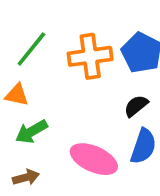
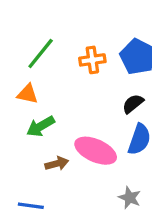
orange cross: (90, 56) -> (92, 60), size x0.7
brown arrow: (26, 177) -> (57, 164), moved

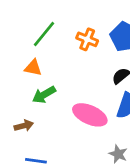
orange cross: (92, 60) -> (87, 39), turned 30
brown arrow: (57, 164) -> (24, 126), moved

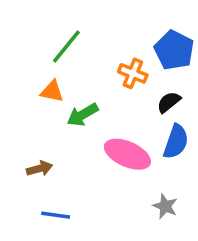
orange cross: (87, 39) -> (133, 73), moved
green arrow: (44, 95) -> (83, 115), moved

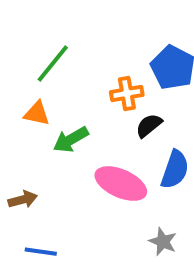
orange cross: (133, 73) -> (127, 93), turned -32
black semicircle: (169, 102) -> (149, 125), moved

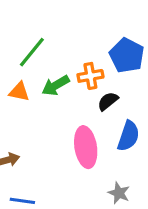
green arrow: (71, 140) -> (56, 85), moved
pink ellipse: (121, 184) -> (86, 147), turned 57

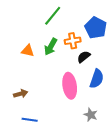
green line: (32, 52) -> (53, 16), moved
green arrow: (56, 85) -> (51, 47), turned -30

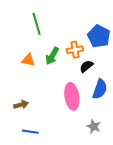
green line: (53, 16) -> (37, 24), moved, turned -55

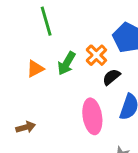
orange cross: (75, 50) -> (96, 55), turned -35
orange triangle: (28, 60) -> (35, 69), turned -40

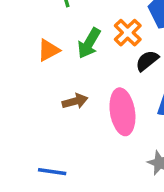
brown arrow: (26, 127) -> (75, 101), moved

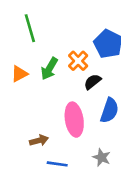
brown arrow: (75, 101) -> (39, 140), moved
blue line: (52, 172) -> (57, 164), moved

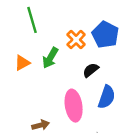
orange cross: (78, 61) -> (76, 40), moved

